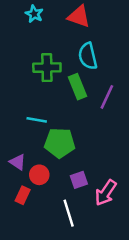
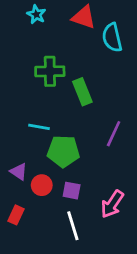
cyan semicircle: (88, 56) -> (112, 37), moved
purple line: (107, 97) -> (114, 134), moved
purple square: (79, 180) -> (72, 191), moved, turned 30
red rectangle: (23, 195) -> (16, 215), moved

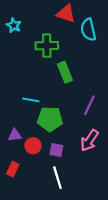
cyan star: (36, 14) -> (14, 25), moved
green cross: (50, 71) -> (47, 46), moved
purple triangle: (19, 172) -> (15, 135), turned -40
pink arrow: (112, 204) -> (89, 140), moved

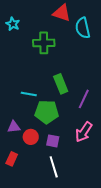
green rectangle: (65, 72) -> (61, 84), moved

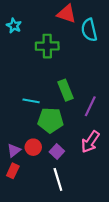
purple triangle: (14, 127) -> (14, 150), moved, turned -32
purple square: (53, 141) -> (57, 151), turned 32

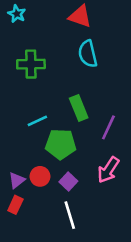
cyan star: (14, 26) -> (17, 14), moved
cyan semicircle: (89, 30) -> (88, 54), moved
green cross: (47, 46) -> (31, 64), moved
cyan line: (31, 101) -> (37, 121), turned -35

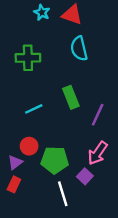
cyan star: (17, 14) -> (42, 12), moved
green pentagon: (61, 144) -> (55, 160), moved
red circle: (40, 176) -> (29, 146), moved
purple square: (68, 182) -> (85, 176), moved

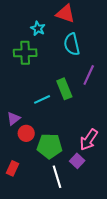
cyan star: (42, 12) -> (38, 28), moved
cyan line: (34, 109) -> (42, 99), moved
purple line: (98, 115) -> (89, 75), moved
purple triangle: (15, 162) -> (13, 118), moved

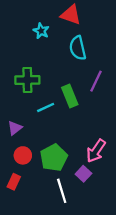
green cross: (25, 53) -> (27, 80), moved
red circle: (26, 133) -> (23, 155), moved
green pentagon: (50, 146) -> (54, 158), turned -30

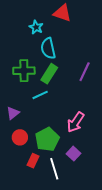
cyan semicircle: (78, 48) -> (48, 48), moved
green rectangle: (70, 96) -> (49, 74), moved, turned 54
pink arrow: (96, 151) -> (75, 122), moved
red rectangle: (14, 182) -> (33, 161), moved

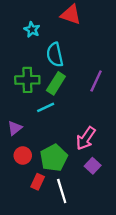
cyan star: (36, 27) -> (32, 30), moved
purple square: (73, 154) -> (93, 166), moved

